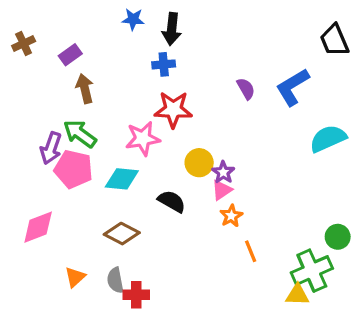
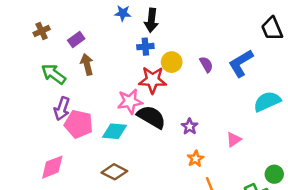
green arrow: (80, 134) -> (54, 74), moved
yellow circle: (199, 163) -> (172, 62), moved
pink triangle: (222, 190) -> (234, 140), moved
black semicircle: (172, 201) -> (151, 117), moved, size x1.4

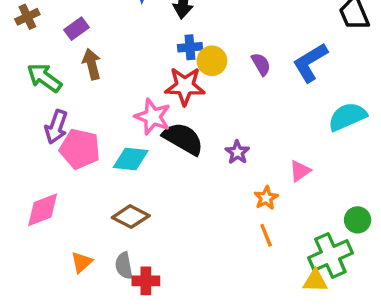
blue cross: (145, 47) -> (190, 47), moved
pink star: (130, 101) -> (153, 117), turned 30
orange star: (196, 159) -> (266, 198), moved

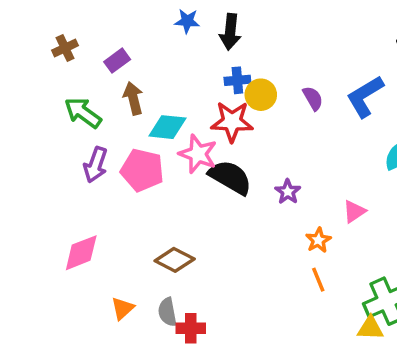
pink pentagon: (80, 149) -> (142, 170), moved
cyan diamond: (131, 159) -> (167, 127), moved

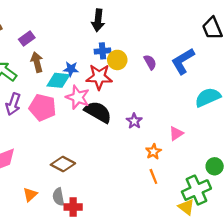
blue star: (187, 21) -> (71, 69), moved
yellow triangle: (370, 328) -> (186, 207), turned 36

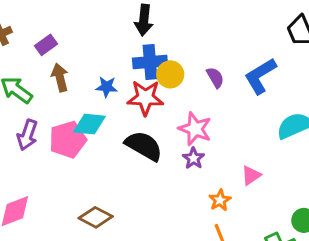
blue cross: (103, 51) -> (150, 62), size x1.5
cyan diamond: (58, 80) -> (89, 124), moved
pink star: (78, 97) -> (195, 129), moved
pink pentagon: (43, 107) -> (68, 140), turned -30

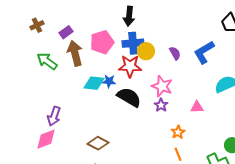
brown arrow: (60, 78) -> (75, 53), size x1.4
blue star: (107, 87) -> (109, 81), moved
purple arrow: (27, 135) -> (54, 116), moved
pink pentagon: (68, 140) -> (102, 42), moved
pink triangle: (251, 175) -> (197, 107), moved, turned 32

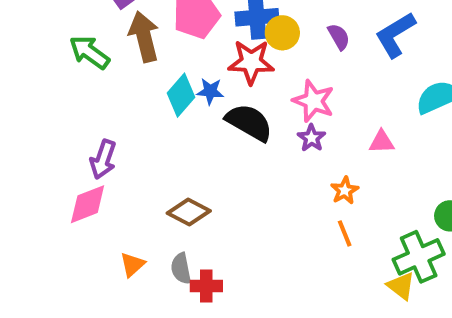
cyan diamond: (94, 83) -> (181, 95), turned -55

